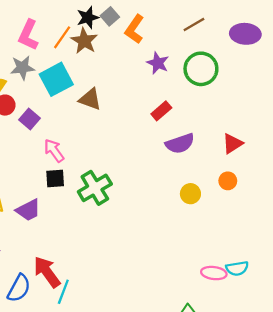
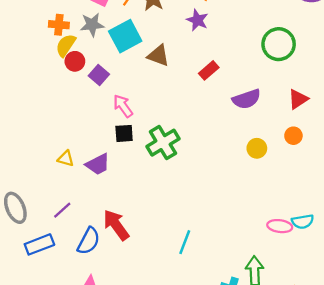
purple star: (158, 63) -> (197, 20), moved
green circle: (201, 69) -> (279, 44), moved
red rectangle: (161, 111) -> (209, 70), moved
cyan line: (63, 292) -> (185, 242), moved

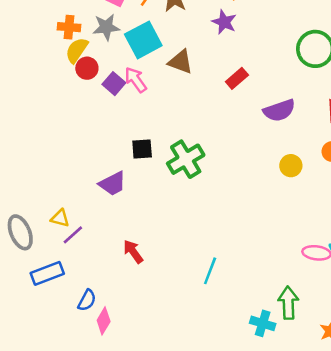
pink arrow: (123, 106) -> (136, 80), moved
yellow triangle: (66, 159) -> (60, 218), moved
red arrow: (116, 225) -> (133, 252), size x0.7
blue semicircle: (89, 241) -> (87, 300), moved, size x0.7

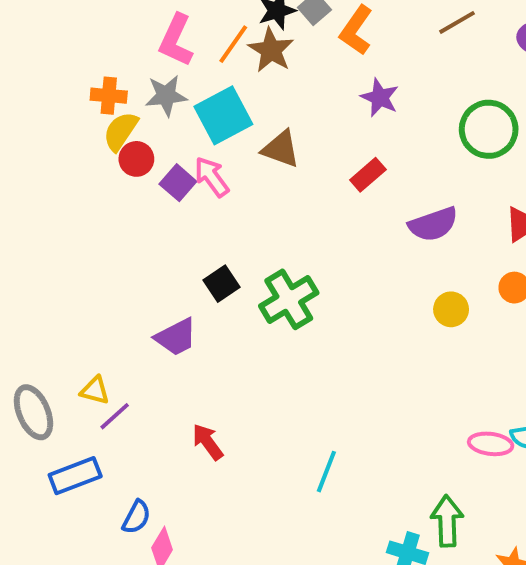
purple star: (224, 22) -> (380, 98), moved
black square: (142, 149) -> (221, 284), turned -30

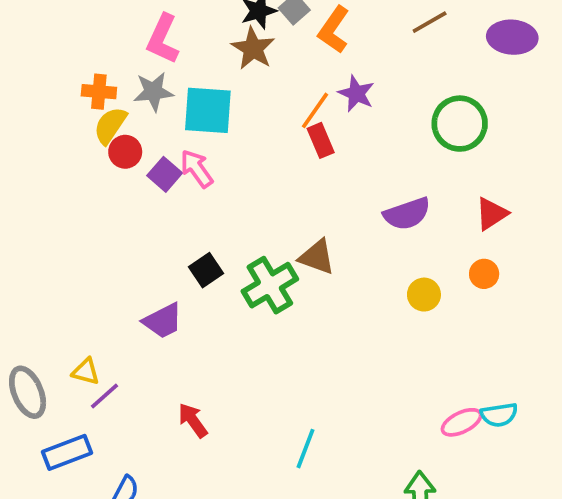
orange line: (233, 44) -> (315, 110), moved
cyan square: (223, 115) -> (208, 110), turned 32
brown triangle: (281, 149) -> (317, 257), moved
red rectangle: (368, 175) -> (321, 140), moved, turned -72
pink ellipse: (491, 444) -> (462, 422), turned -33

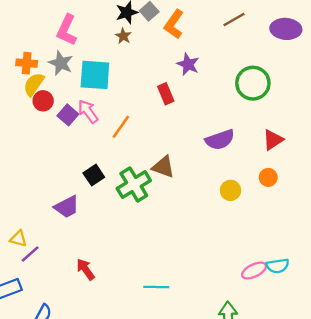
brown star: (253, 48) -> (123, 36), size x0.6
gray star: (153, 92) -> (61, 63), turned 30
orange line: (315, 110) -> (121, 127), moved
cyan line: (306, 449) -> (156, 287), turned 70

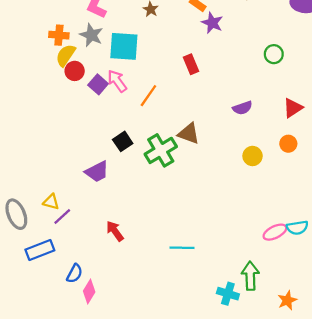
purple star: (188, 64) -> (212, 23), moved
green circle: (253, 83) -> (274, 54), size x0.6
purple semicircle: (220, 140) -> (242, 108), size x0.7

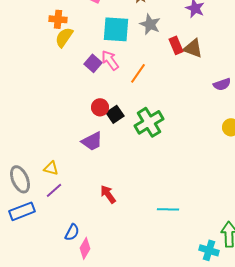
gray star: (91, 35) -> (150, 24), moved
red circle: (75, 71) -> (100, 107), moved
brown triangle: (189, 134) -> (193, 48), moved
purple line: (62, 216) -> (54, 190), moved
blue rectangle: (40, 250) -> (22, 211), moved

